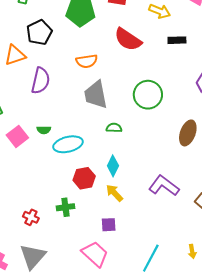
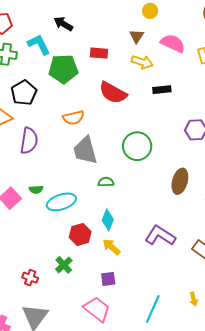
green cross: (65, 207) -> (64, 265), turned -30

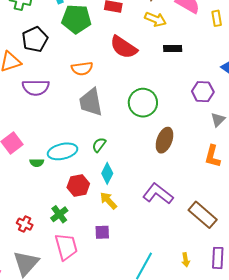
purple semicircle: (29, 141) -> (36, 87), turned 76
brown ellipse: (180, 181) -> (164, 140), moved
green semicircle: (106, 182) -> (99, 145), moved, turned -56
green semicircle: (36, 190) -> (37, 163), moved
pink trapezoid: (97, 309) -> (66, 247), moved, turned 32

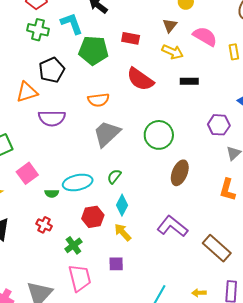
gray trapezoid: (91, 102) -> (107, 134), turned 56
red cross: (25, 224) -> (44, 225), moved
yellow arrow: (186, 260) -> (199, 293), turned 96

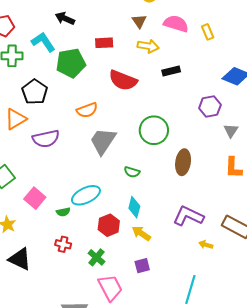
green semicircle: (114, 176) -> (132, 172), moved, turned -98
yellow arrow: (199, 293) -> (206, 245), moved, turned 32

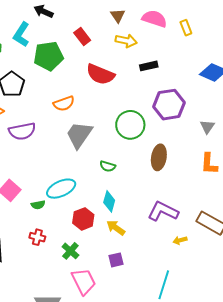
cyan L-shape: (43, 42) -> (21, 34), turned -115
red rectangle: (104, 43) -> (82, 36), turned 54
purple hexagon: (210, 106) -> (169, 105), moved, size x1.4
yellow arrow: (206, 245) -> (180, 240), turned -32

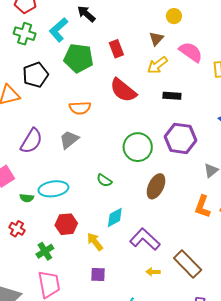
yellow arrow: (126, 41) -> (157, 65), turned 115
purple semicircle: (22, 131) -> (31, 141), moved, turned -64
gray trapezoid: (79, 135) -> (69, 140), moved, size x0.7
cyan diamond: (109, 201) -> (115, 217), moved, turned 30
purple square: (116, 260) -> (98, 275), moved

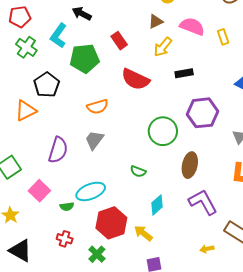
green cross: (25, 34) -> (26, 47), turned 30
brown triangle: (156, 39) -> (156, 21), turned 35
red hexagon: (66, 224) -> (111, 223), size x1.4
purple L-shape: (145, 239) -> (203, 202), moved, turned 32

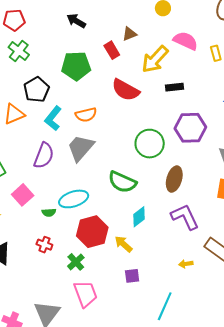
brown triangle: (156, 21) -> (129, 34), moved
cyan L-shape: (58, 36) -> (53, 118), moved
yellow arrow: (163, 47) -> (155, 59), size x1.4
gray trapezoid: (94, 140) -> (81, 148), size x1.4
green semicircle: (138, 171) -> (122, 182), size x1.8

